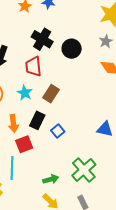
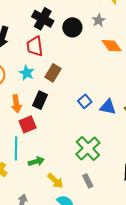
gray star: (106, 41) -> (99, 20), moved
blue square: (58, 131) -> (85, 101), moved
green arrow: (51, 179) -> (36, 161), moved

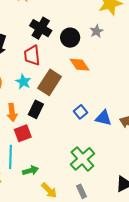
orange diamond: (112, 46) -> (80, 65), moved
brown rectangle: (53, 73) -> (50, 82), size x1.4

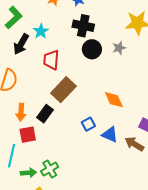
black cross: (41, 28) -> (83, 26), moved, turned -30
orange diamond: (80, 65) -> (114, 100), moved
cyan star: (23, 82) -> (41, 31), moved
green cross: (82, 159) -> (50, 169), moved, size x0.7

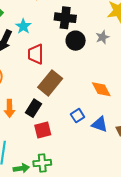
red square: (28, 135) -> (43, 130), moved
green cross: (50, 169) -> (42, 163), turned 30

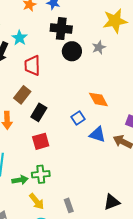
brown rectangle: (50, 83) -> (22, 95), moved, size x0.7
black rectangle: (33, 108) -> (39, 112), moved
blue square: (78, 116) -> (78, 118), moved

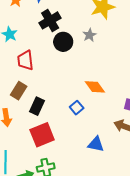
black cross: (61, 29) -> (50, 20), turned -30
blue triangle: (98, 134) -> (96, 144), moved
red square: (41, 141) -> (42, 135), size x1.4

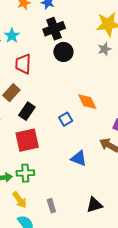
gray star: (89, 35) -> (105, 49), moved

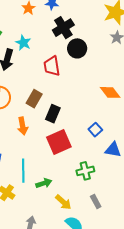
red trapezoid: (23, 64) -> (52, 66), moved
blue square: (66, 119) -> (95, 130), moved
green cross: (25, 173) -> (85, 171), moved

